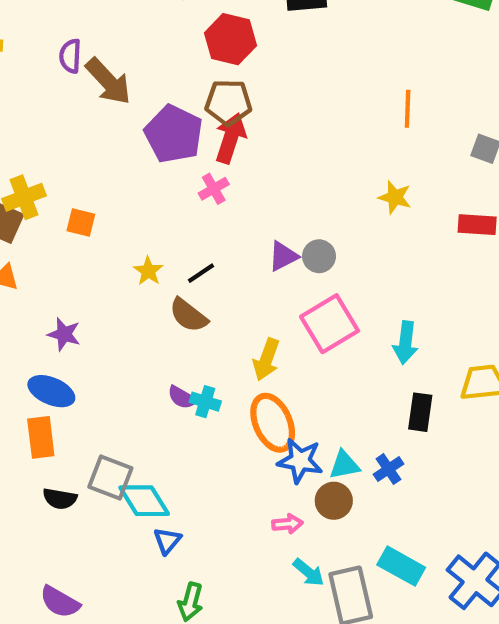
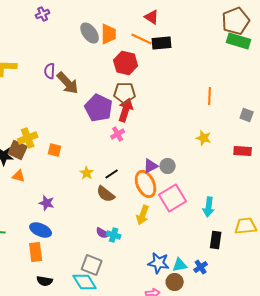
orange ellipse: (273, 423) -> (146, 184), moved
gray square: (110, 478) -> (92, 265), moved

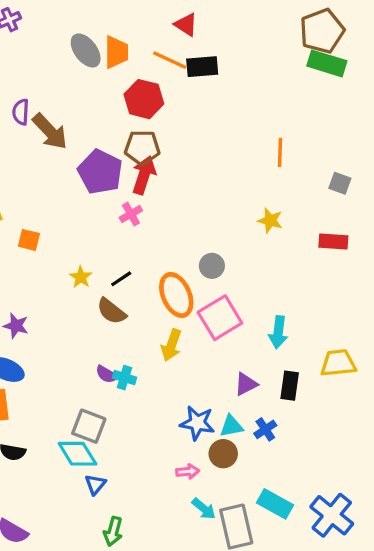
purple triangle: (151, 166) -> (246, 384), moved

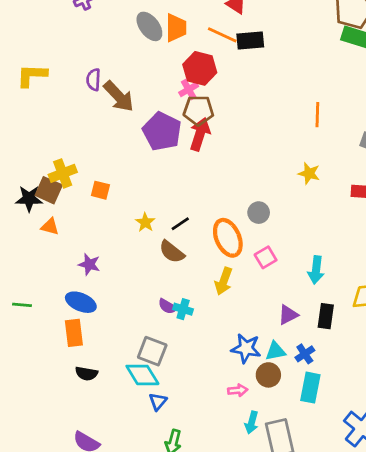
pink cross: (131, 214) -> (189, 89), moved
pink square: (220, 318) -> (266, 257), size x0.6
cyan rectangle: (275, 504) -> (310, 388), moved, turned 72
cyan arrow: (204, 509) -> (252, 423), turned 65

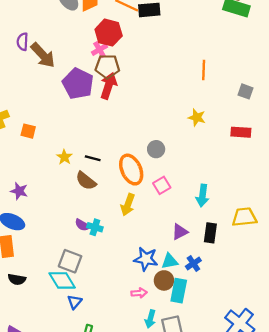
black line: (180, 224) -> (93, 158), turned 49
cyan rectangle: (310, 388) -> (179, 291), moved

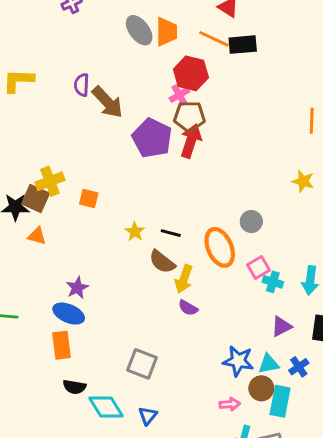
purple star: (19, 191) -> (77, 288), moved, turned 30
yellow arrow: (128, 205) -> (184, 279), moved
purple semicircle: (82, 225) -> (188, 308), moved
cyan cross: (95, 227) -> (273, 282), moved
cyan diamond: (62, 280) -> (106, 407), moved

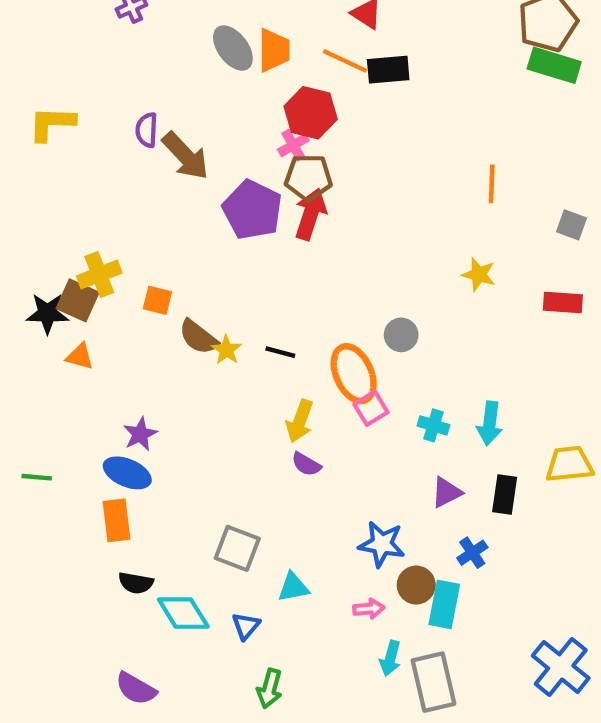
brown semicircle: (162, 262) -> (198, 337), moved
pink square: (258, 268) -> (371, 408), moved
cyan triangle: (269, 364) -> (293, 587), moved

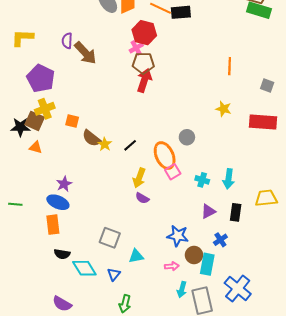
purple pentagon: (252, 210) -> (41, 78), moved
red rectangle: (563, 303) -> (263, 122), size x1.5
black line: (280, 352) -> (130, 145), turned -56
blue cross: (561, 667) -> (238, 289), moved

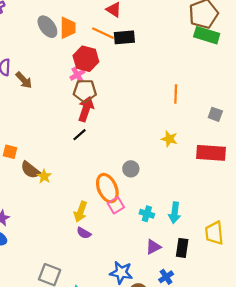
brown arrow: (85, 53) -> (24, 80), size x0.7
black line: (130, 145) -> (80, 135), moved
yellow trapezoid: (266, 198) -> (214, 233), turned -90

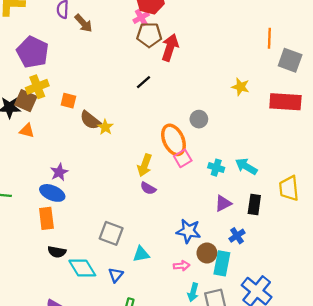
orange line: (176, 94) -> (269, 38), moved
red arrow: (86, 109) -> (170, 48), moved
gray square: (215, 114) -> (290, 60), size x1.5
cyan arrow: (175, 213) -> (246, 166), turned 114

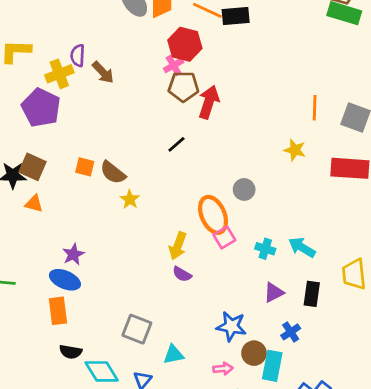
orange line: (269, 38) -> (315, 108), moved
yellow cross: (37, 87) -> (59, 74), moved
brown semicircle: (90, 120) -> (113, 173), moved

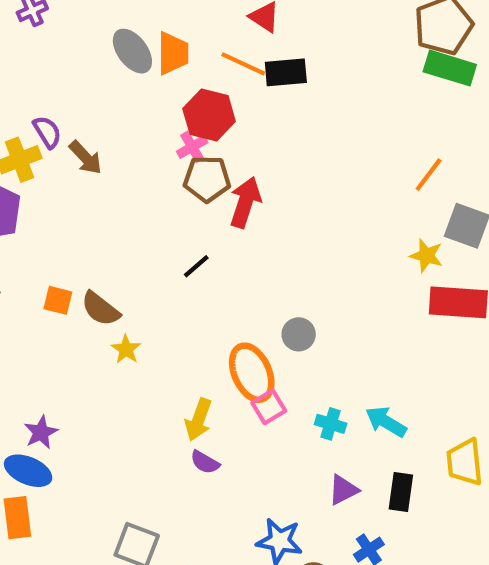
purple semicircle: (78, 55) -> (47, 132), turned 145
orange line: (315, 108) -> (429, 175), moved, turned 35
yellow star: (295, 150) -> (426, 256), moved

